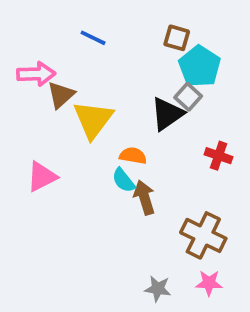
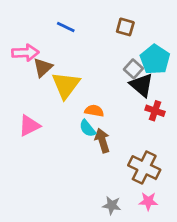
cyan pentagon: (200, 66) -> (155, 59), moved
black triangle: (167, 114) -> (142, 85), moved, turned -45

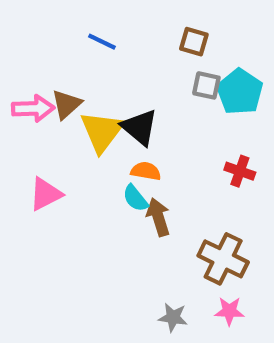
pink arrow: (25, 53) -> (33, 108), moved
gray square: (133, 69) -> (206, 85), moved, turned -30
black triangle: (142, 85) -> (140, 127), moved

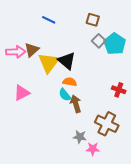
gray square: (206, 85) -> (99, 41), turned 32
red cross: (240, 171) -> (119, 90), moved
pink star: (229, 311) -> (93, 149), moved
gray star: (173, 317) -> (80, 137), moved

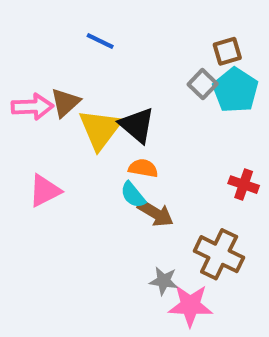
brown square: (93, 20) -> (227, 51), moved, turned -32
brown arrow: (76, 104) -> (155, 213), turned 138
pink star: (93, 149) -> (190, 306), size x1.5

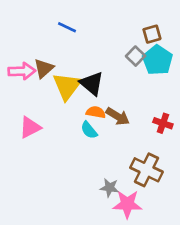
brown arrow: (155, 213) -> (118, 116), moved

